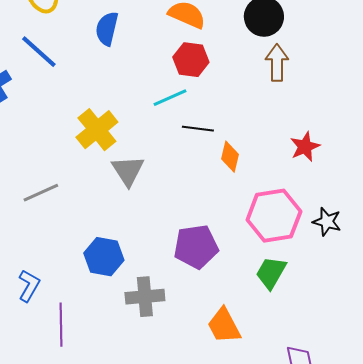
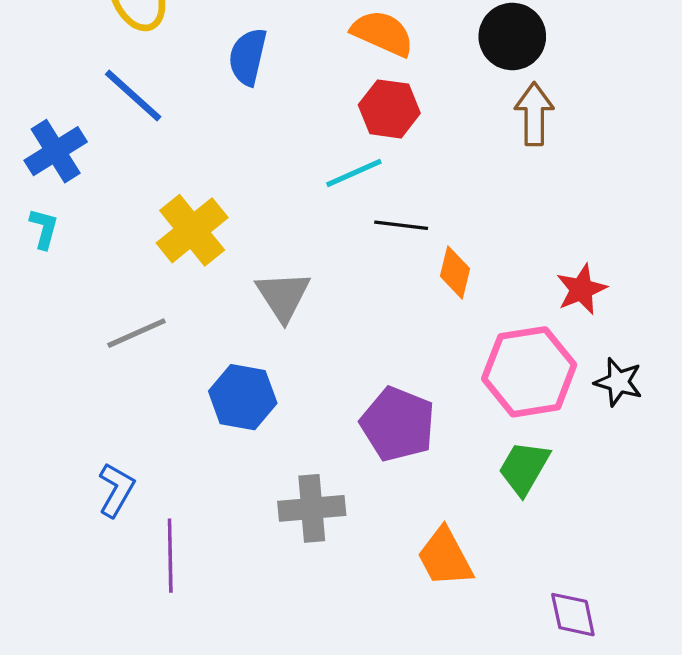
yellow cross: (97, 130) -> (192, 230), moved
red star: (305, 147) -> (581, 289), moved
purple pentagon: (196, 247) -> (398, 424), turned 30
blue hexagon: (104, 257) -> (243, 397), moved

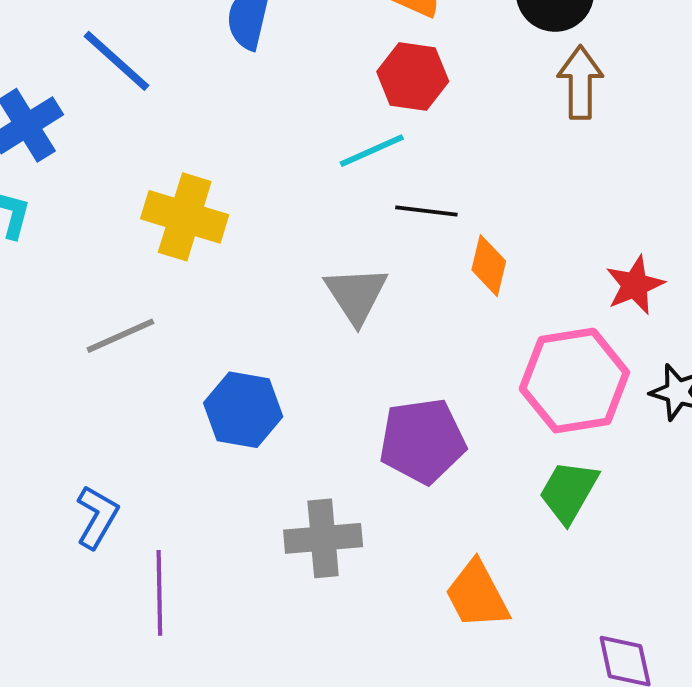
yellow cross: (192, 230) -> (185, 217), turned -34
gray triangle: (283, 296) -> (356, 295), moved
purple pentagon: (398, 424) -> (422, 441), turned -30

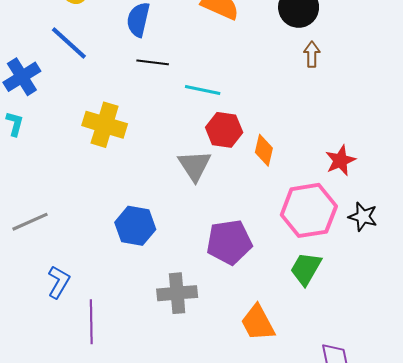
red hexagon: (413, 77) -> (224, 130), moved
brown arrow: (580, 82) -> (312, 54), size x0.7
cyan line: (372, 151) -> (203, 90), turned 36
black line: (426, 211) -> (153, 62), moved
gray line: (120, 336) -> (30, 222), moved

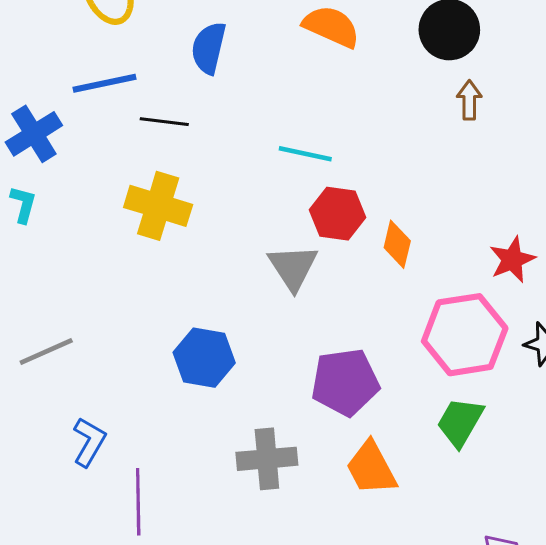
blue line: (69, 43) -> (104, 83), turned -54
black line: (153, 62) -> (164, 122), moved
orange trapezoid: (258, 323) -> (371, 468), moved

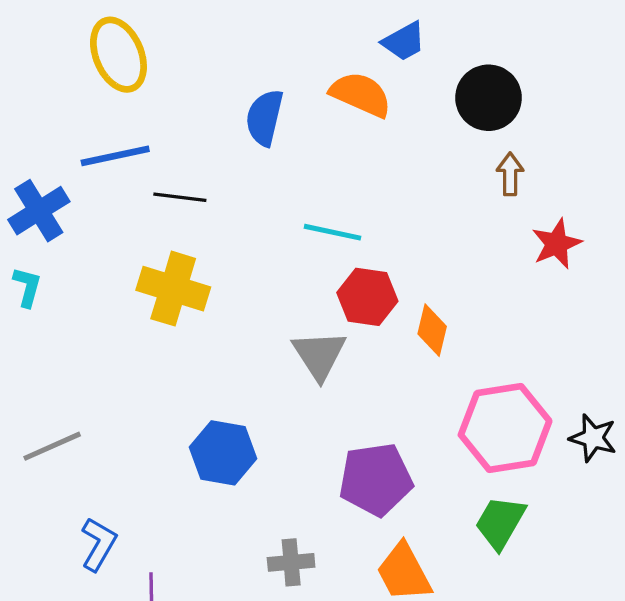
blue semicircle: (209, 48) -> (264, 118), moved
red star: (512, 260) -> (557, 244), moved
gray cross: (267, 459) -> (291, 562), size x0.7

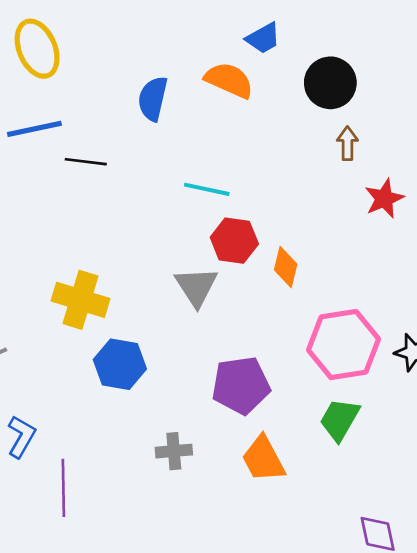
yellow cross: (173, 289) -> (80, 300), moved

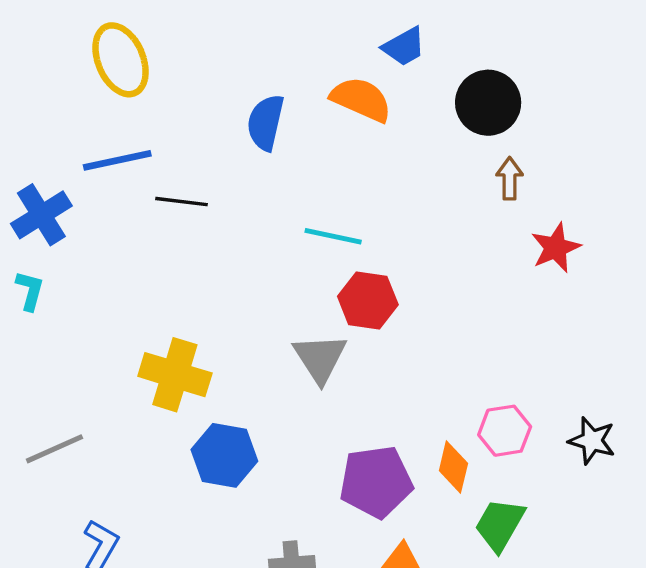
orange diamond: (286, 267) -> (453, 467), moved
pink hexagon: (343, 345) -> (505, 431), size x0.6

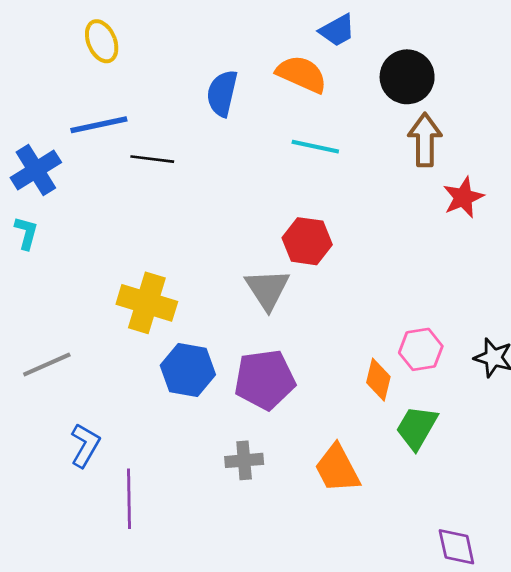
yellow ellipse: (121, 60) -> (102, 41), size x0.7
brown arrow: (510, 179) -> (425, 140), size x1.5
cyan line: (333, 236) -> (315, 147), moved
purple pentagon: (376, 482) -> (265, 380), moved

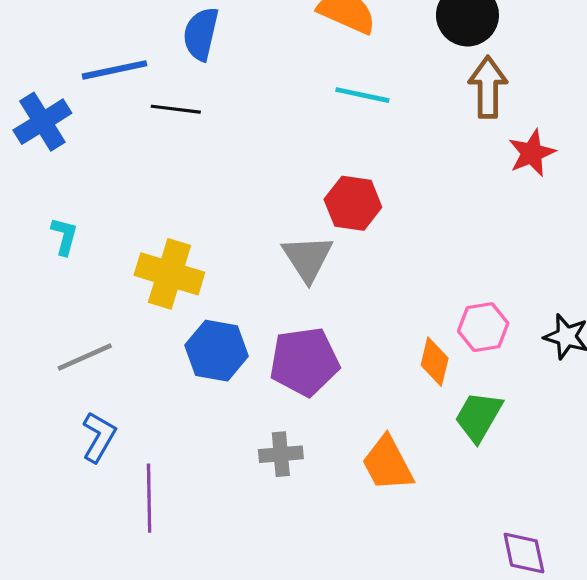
blue semicircle: (222, 93) -> (201, 34), moved
cyan L-shape: (26, 233) -> (64, 236), moved
gray line: (47, 365) -> (85, 357), moved

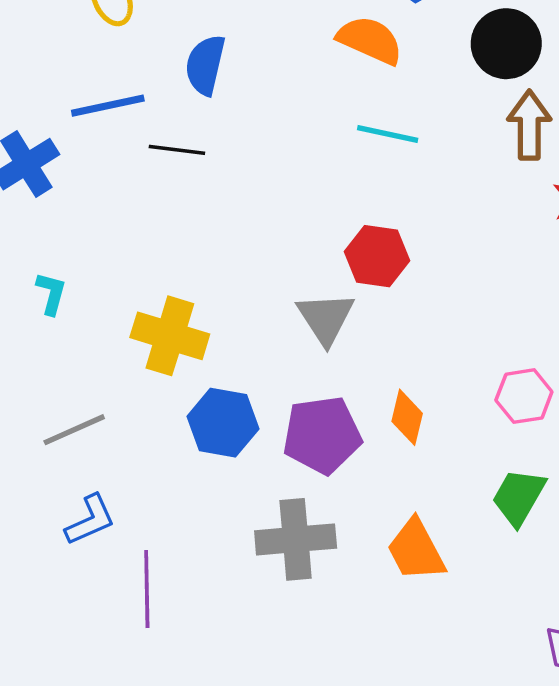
orange diamond: (435, 362) -> (407, 417), moved
blue L-shape: (99, 437) -> (90, 520), turned 36
gray cross: (281, 454) -> (296, 539), size x1.6

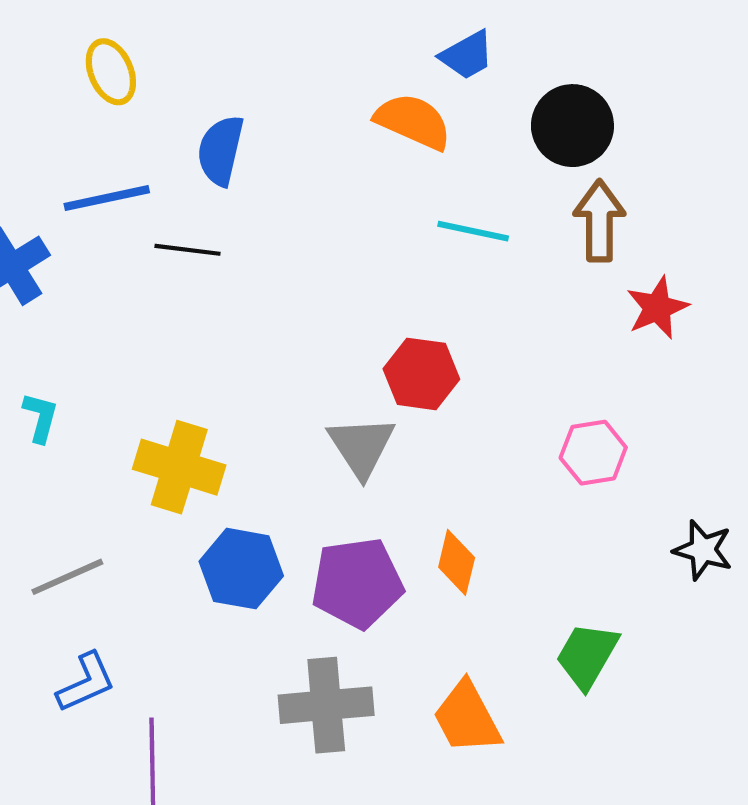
cyan line: (388, 134) -> (473, 231), moved
pink hexagon: (524, 396) -> (593, 453), moved

